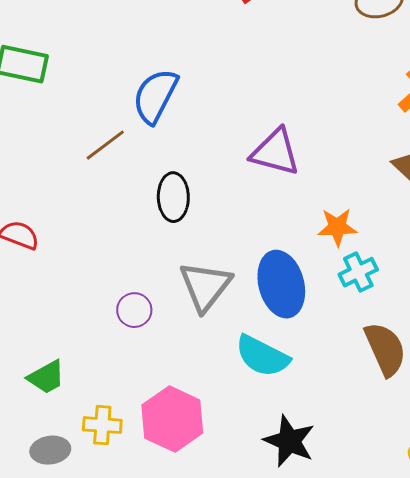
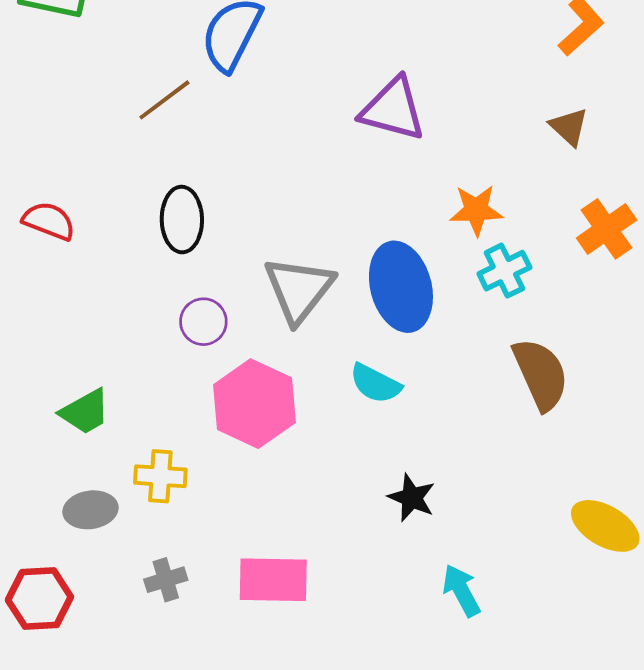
black ellipse: (173, 197) -> (182, 220), moved
cyan semicircle: (262, 356) -> (375, 383), size x0.7
pink hexagon: (172, 419) -> (254, 404), moved
black star: (289, 441) -> (412, 498), size x0.7

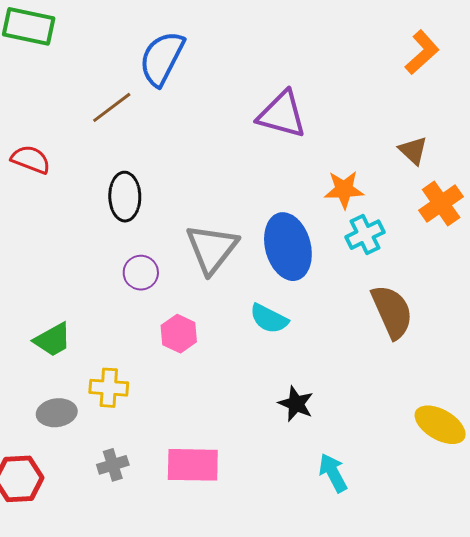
brown triangle: (569, 127) -> (413, 150), moved
red semicircle: (49, 221) -> (31, 159), moved
pink hexagon: (254, 404) -> (179, 334), size x0.6

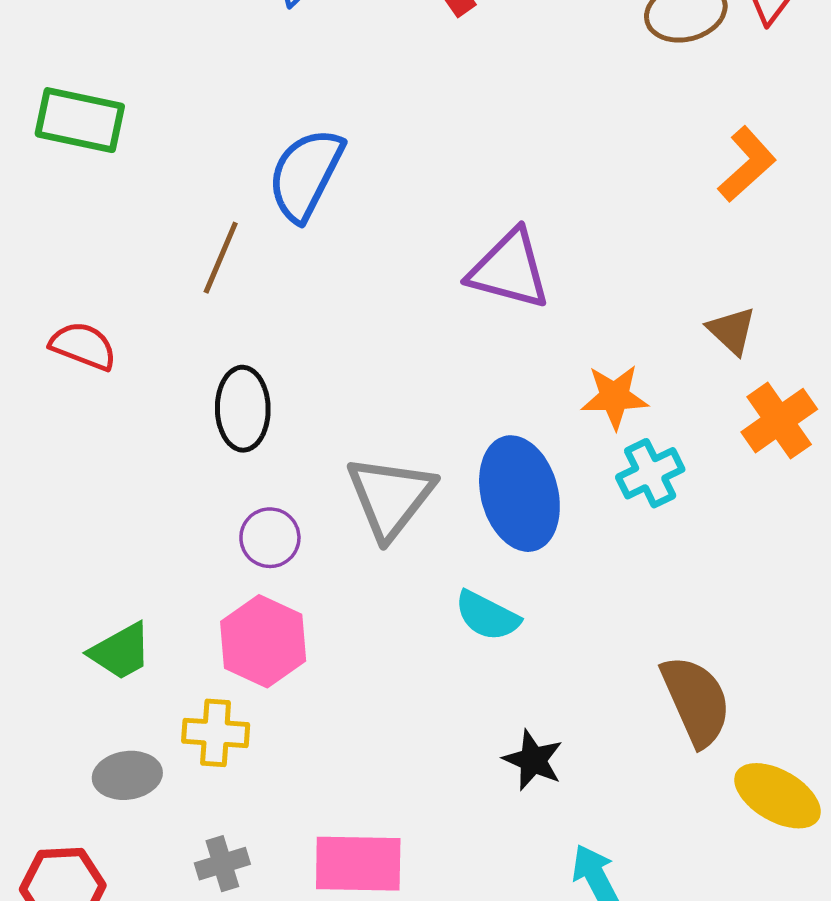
brown line: (112, 107) -> (221, 258), turned -30
brown semicircle: (392, 312) -> (696, 701), moved
pink hexagon: (179, 334) -> (263, 641), moved, size x1.4

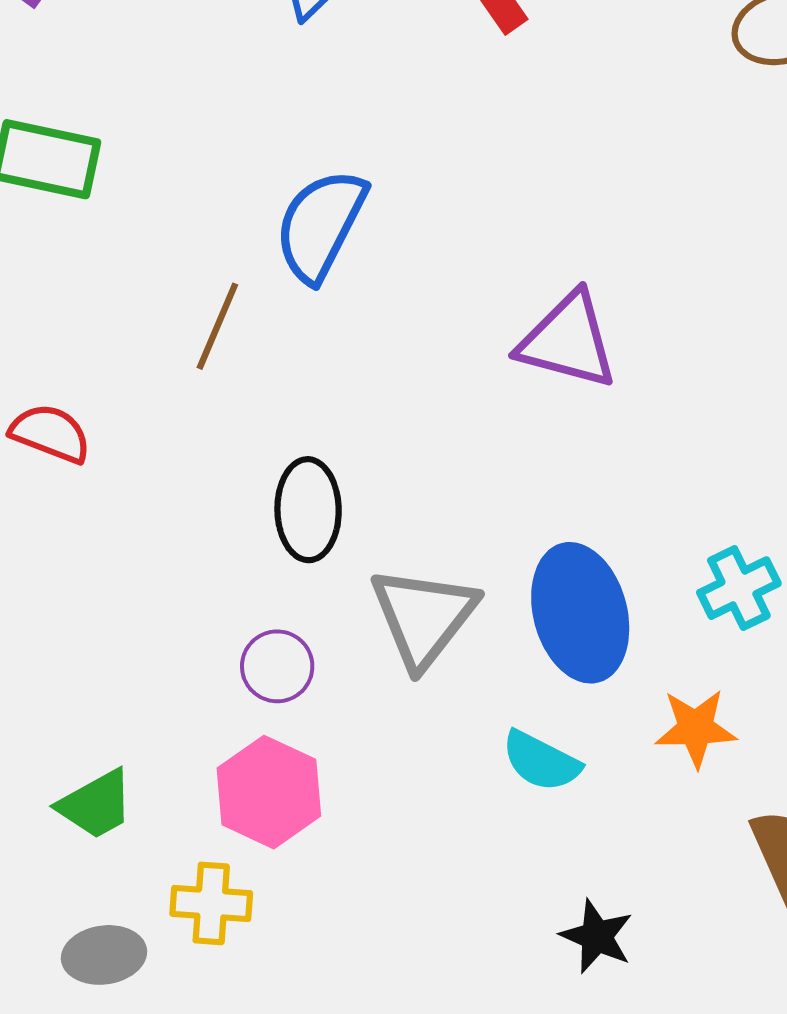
orange star: (615, 397) -> (696, 728), moved
black ellipse: (243, 409) -> (308, 510), moved

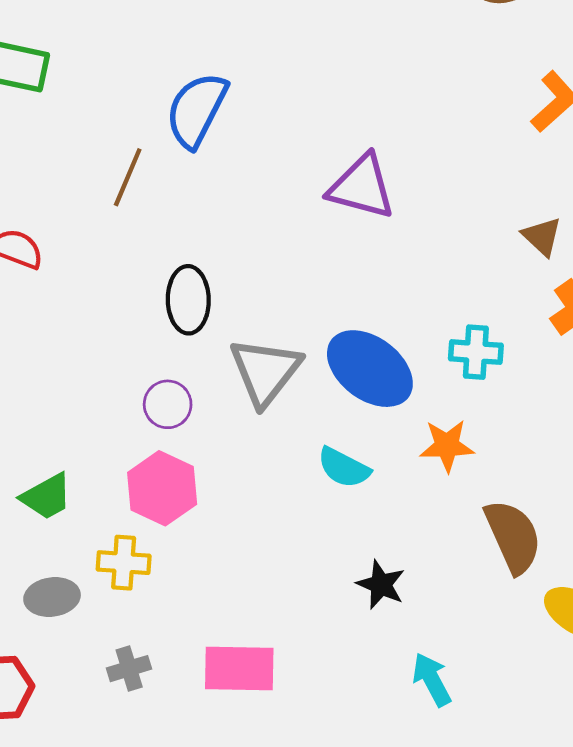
cyan cross: (739, 588) -> (476, 352), turned 30
blue ellipse: (580, 613) -> (370, 369), turned -38

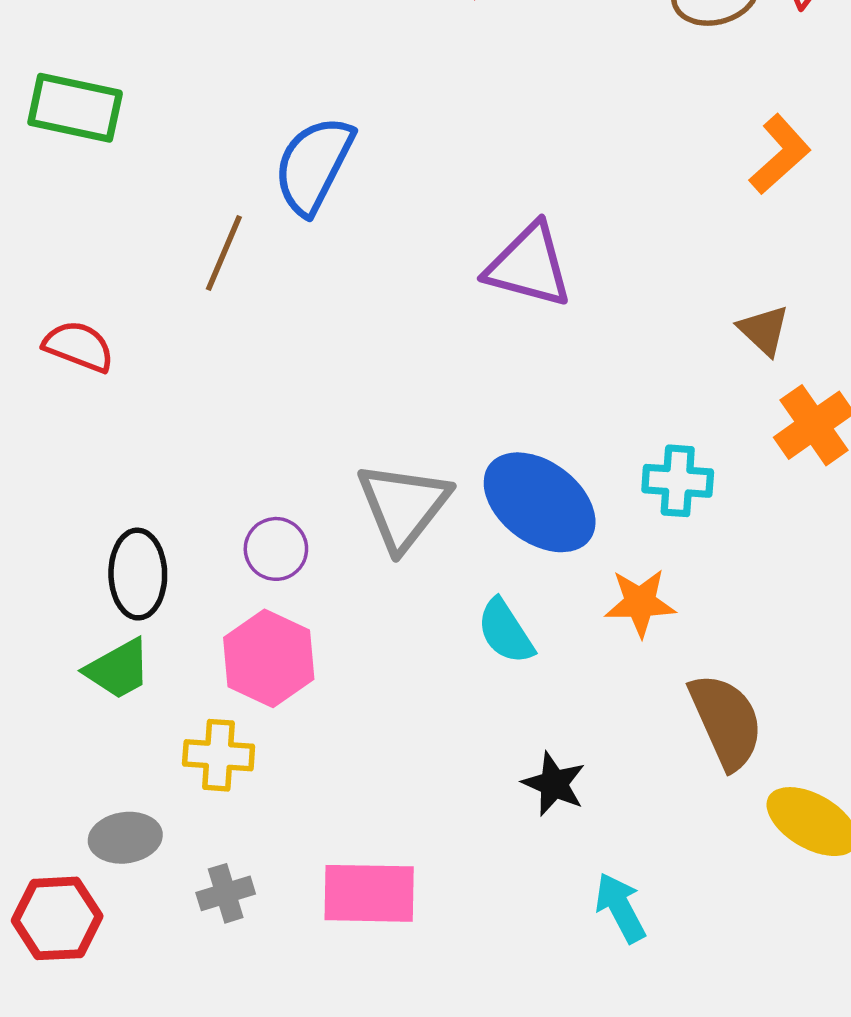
black ellipse: (188, 300) -> (138, 574), moved
cyan semicircle: (344, 468) -> (506, 631), turned 30
gray ellipse: (52, 597) -> (125, 838), moved

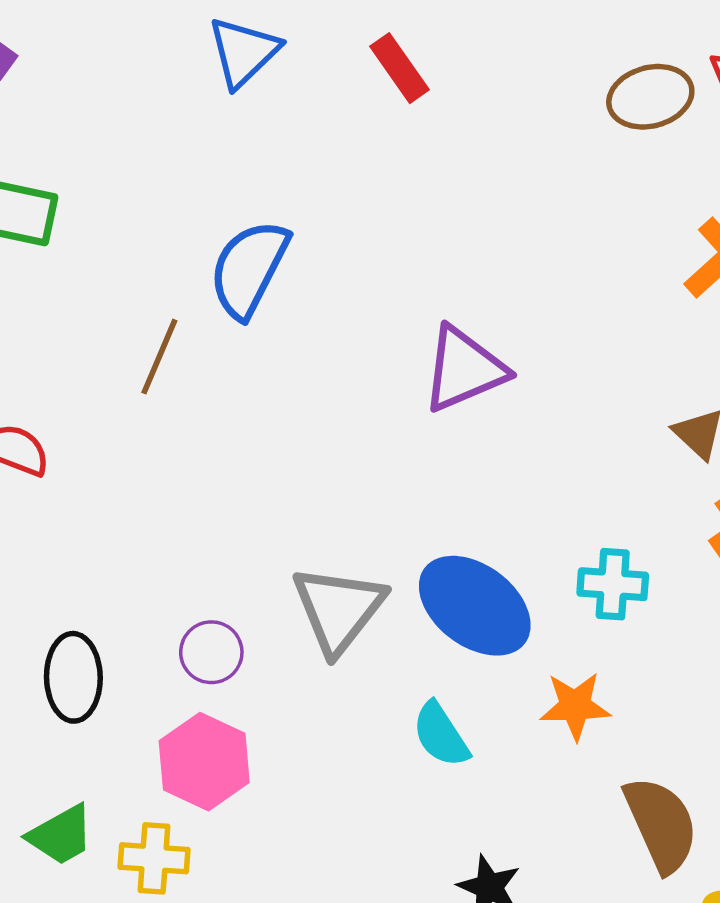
purple triangle: (529, 266) -> (464, 369), turned -38
green trapezoid: (118, 669) -> (61, 835), moved

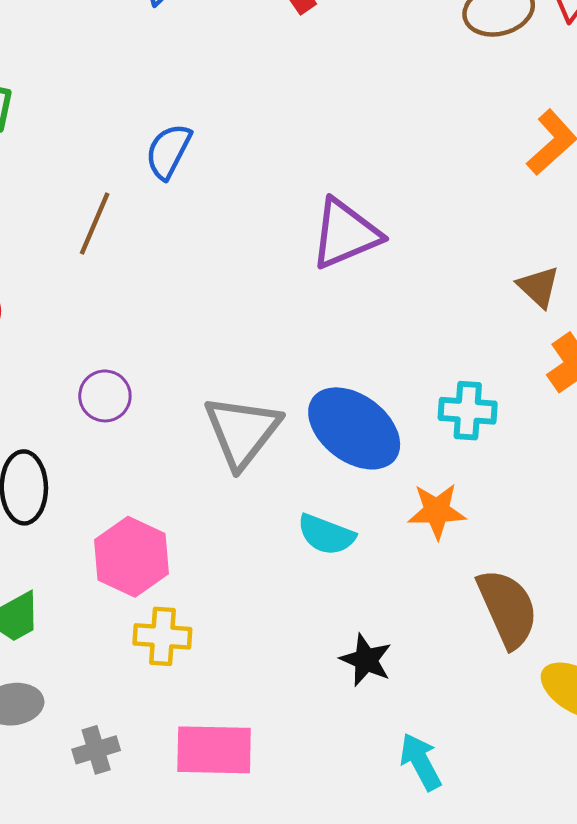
blue semicircle: (249, 269) -> (168, 151), size x0.7
purple circle: (211, 652) -> (105, 396), moved
cyan semicircle: (441, 735) -> (326, 535), turned -36
yellow cross: (154, 858) -> (162, 636), moved

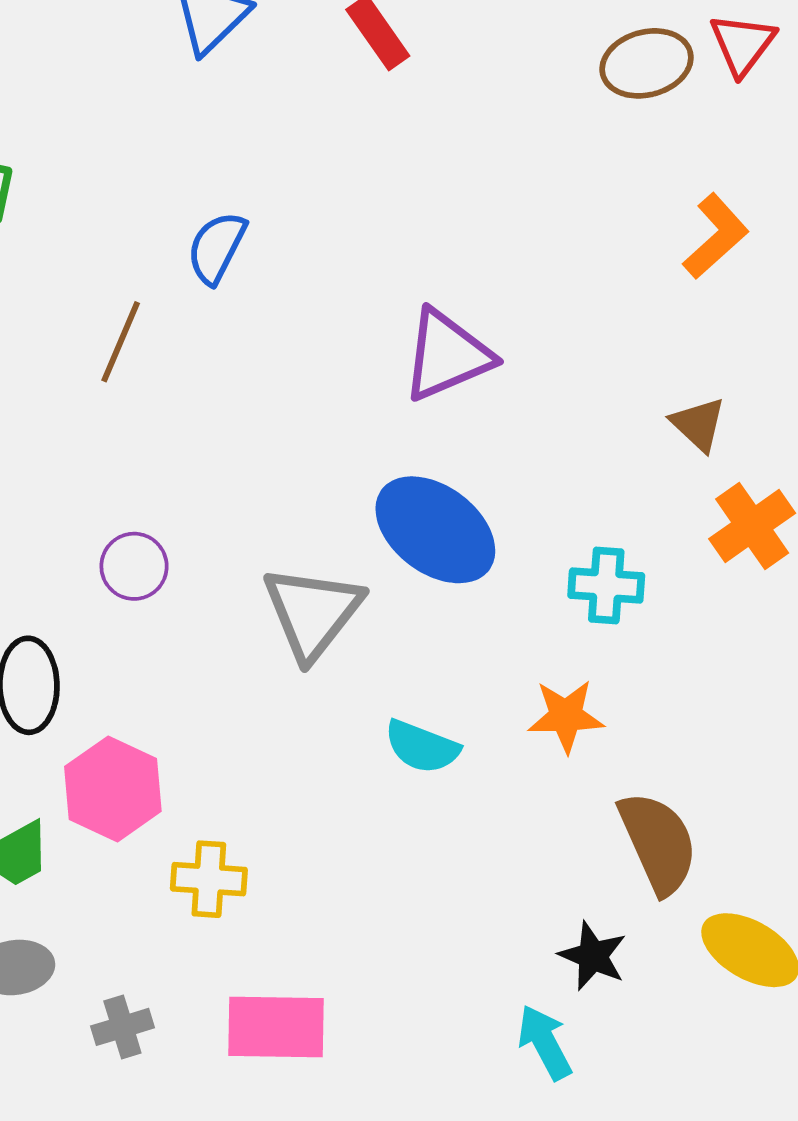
blue ellipse: (354, 428) -> (435, 530), moved
pink hexagon: (131, 557) -> (113, 789), moved
black star: (366, 660) -> (593, 956), moved

